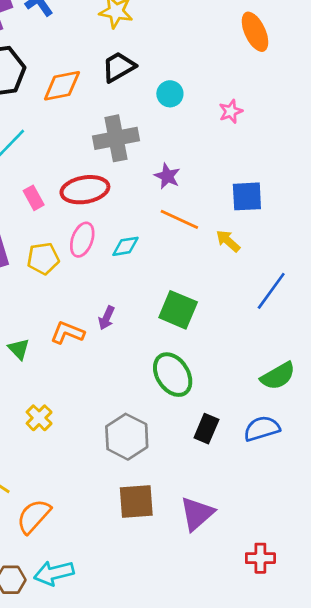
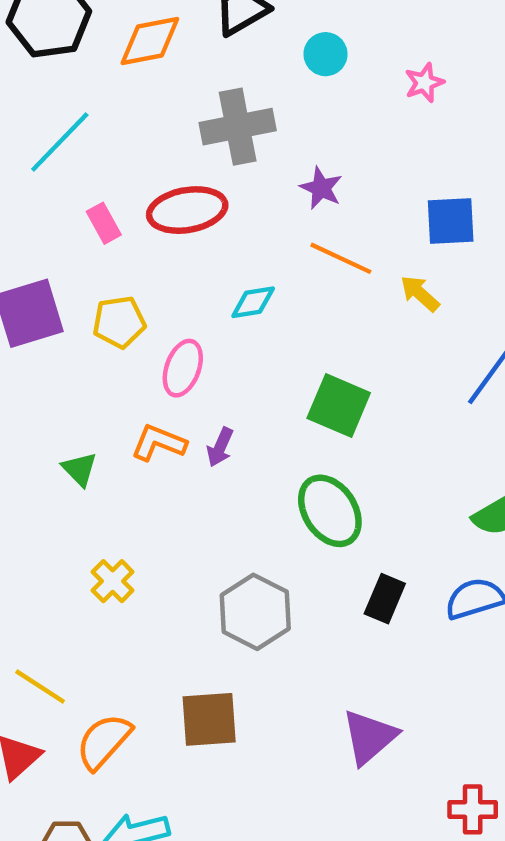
pink ellipse: (82, 240) -> (183, 368), moved
purple arrow: (107, 318) -> (220, 447), moved
brown square: (136, 501) -> (209, 719), moved

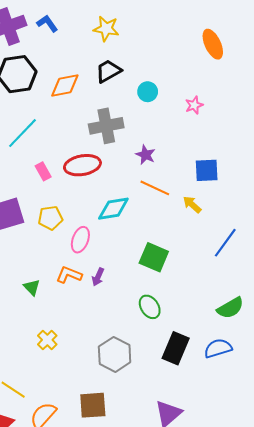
cyan diamond: (253, 302) -> (113, 209), size x1.5
green ellipse: (330, 511) -> (150, 307), size x0.7
black rectangle: (385, 599) -> (176, 348), size x1.4

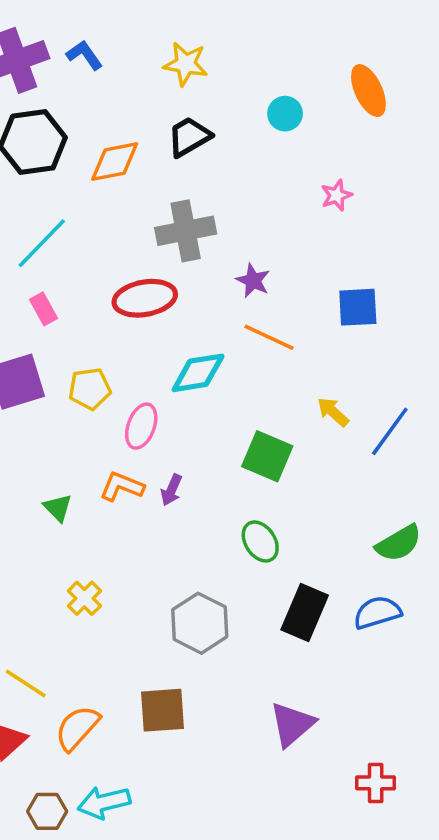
cyan circle: (148, 92) -> (285, 114), moved
pink rectangle: (43, 171) -> (44, 309), moved
yellow arrow: (192, 204) -> (333, 412), moved

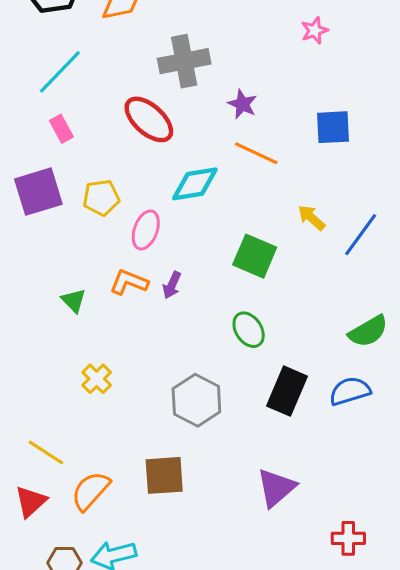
red ellipse: (145, 298) -> (149, 119), turned 52

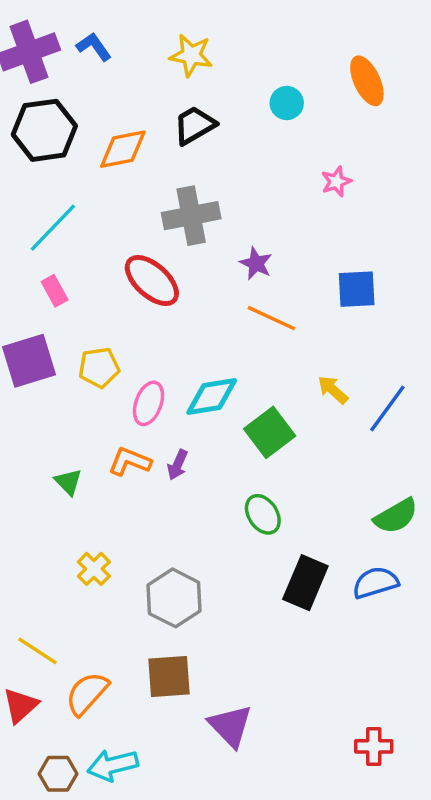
cyan diamond: (195, 184) -> (212, 397), moved
green square: (255, 256) -> (270, 432), turned 30
gray hexagon: (196, 400) -> (174, 598), moved
purple triangle: (276, 488) -> (230, 726), moved, turned -33

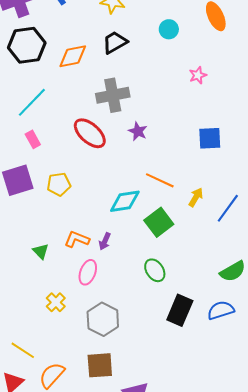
purple star: (256, 263) -> (138, 131), moved
orange line: (271, 318) -> (160, 180), moved
yellow arrow: (333, 390) -> (196, 197), turned 78
pink ellipse: (148, 403) -> (88, 272), moved

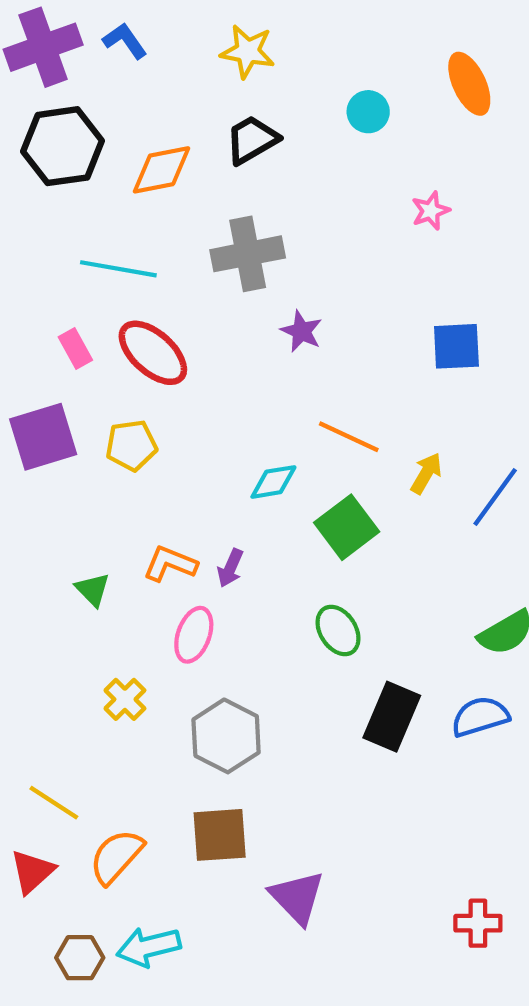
cyan line: (32, 102) -> (118, 269), moved, turned 56
red ellipse: (90, 133) -> (153, 353), moved
cyan diamond: (125, 201) -> (273, 482), size x0.7

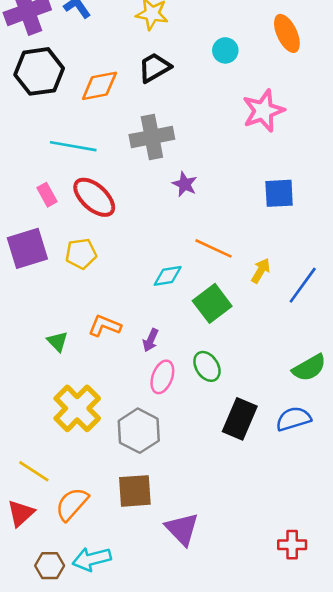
pink star: (431, 211) -> (263, 111), size x1.8
purple arrow: (230, 568) -> (151, 340), moved
pink ellipse: (194, 635) -> (162, 377), moved
yellow cross: (125, 699) -> (77, 408), size x1.8

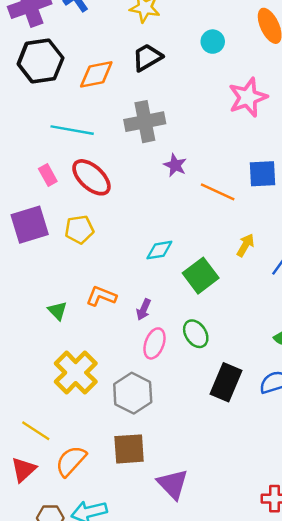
orange line: (214, 248) -> (218, 192), moved

